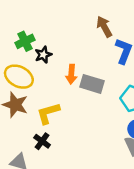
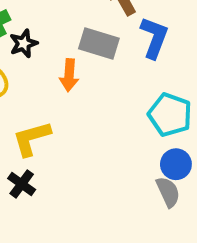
gray rectangle: (92, 84) -> (99, 44), moved

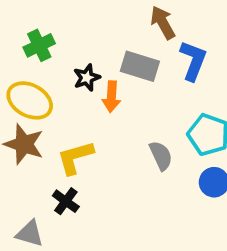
black star: (24, 44) -> (87, 78), moved
gray semicircle: (168, 192) -> (161, 156), moved

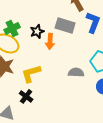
green cross: (39, 45) -> (12, 28), moved
gray semicircle: (161, 156) -> (76, 72), turned -63

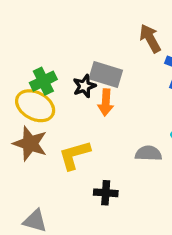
gray rectangle: (65, 25) -> (106, 75), moved
black cross: (26, 96) -> (106, 193), moved, turned -32

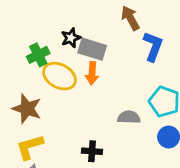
black star: (84, 86) -> (71, 38), moved
yellow ellipse: (35, 106) -> (59, 76), moved
yellow L-shape: (75, 155) -> (30, 147), moved

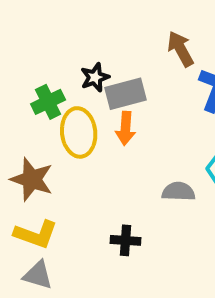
gray rectangle: (92, 49) -> (125, 94), turned -32
yellow ellipse: (59, 76) -> (79, 132), turned 56
yellow L-shape: (30, 147) -> (36, 234), turned -144

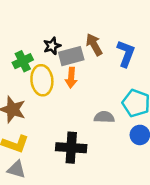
brown arrow: (181, 49) -> (94, 45), moved
black cross: (125, 240) -> (71, 148), size x1.6

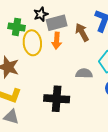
brown arrow: (94, 45) -> (82, 32), moved
green cross: (23, 61) -> (17, 27), turned 35

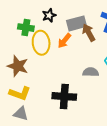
gray rectangle: (57, 23) -> (77, 23), moved
orange arrow: (57, 41) -> (64, 41), turned 35

